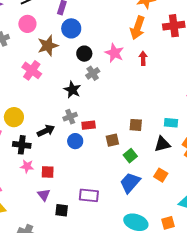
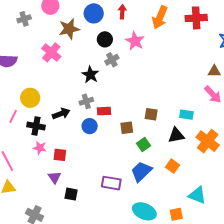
red arrow: (143, 58) -> (122, 12), moved
purple rectangle: (89, 195) -> (111, 183), moved

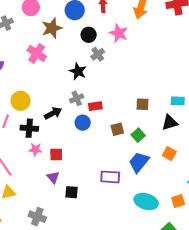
brown square: (127, 128) -> (117, 129), moved

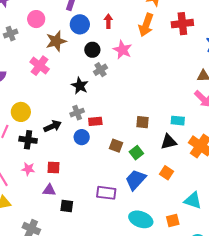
brown square: (117, 129) -> (116, 146), turned 32
pink star: (35, 149) -> (28, 169), moved
purple triangle: (53, 177) -> (49, 190), turned -48

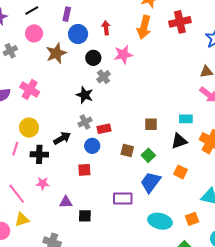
pink star: (123, 50) -> (123, 55), turned -30
pink cross: (40, 66) -> (30, 90), moved
red square: (53, 167) -> (84, 170), moved

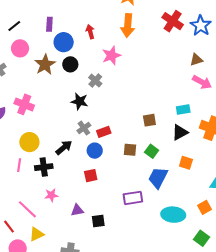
red cross: (180, 22) -> (173, 21), moved, turned -35
black circle: (93, 58) -> (70, 64), moved

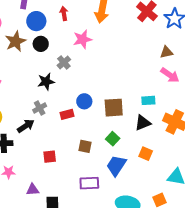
black star: (79, 101) -> (46, 82), turned -30
brown square: (149, 120) -> (114, 108), size x1.5
gray cross: (84, 128) -> (40, 108), moved
brown square: (130, 150) -> (85, 146), moved
blue circle: (95, 151) -> (84, 101), moved

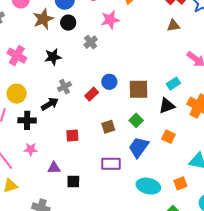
brown triangle: (166, 52) -> (173, 26), moved
black star: (46, 82) -> (53, 57), moved
cyan rectangle: (148, 100) -> (173, 84), turned -32
red rectangle: (67, 114) -> (92, 94), turned -32
brown square: (85, 146) -> (108, 127), turned -32

